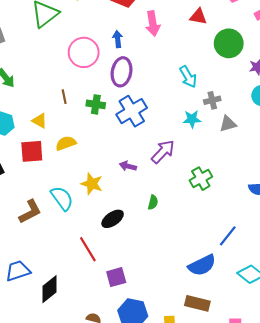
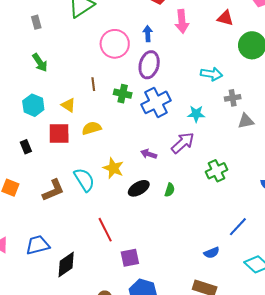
cyan arrow: (188, 77) -> (212, 74), turned -55
cyan star: (192, 119) -> (196, 114), moved
black ellipse: (113, 219) -> (139, 188), moved
blue semicircle: (202, 265) -> (212, 253), size x0.6

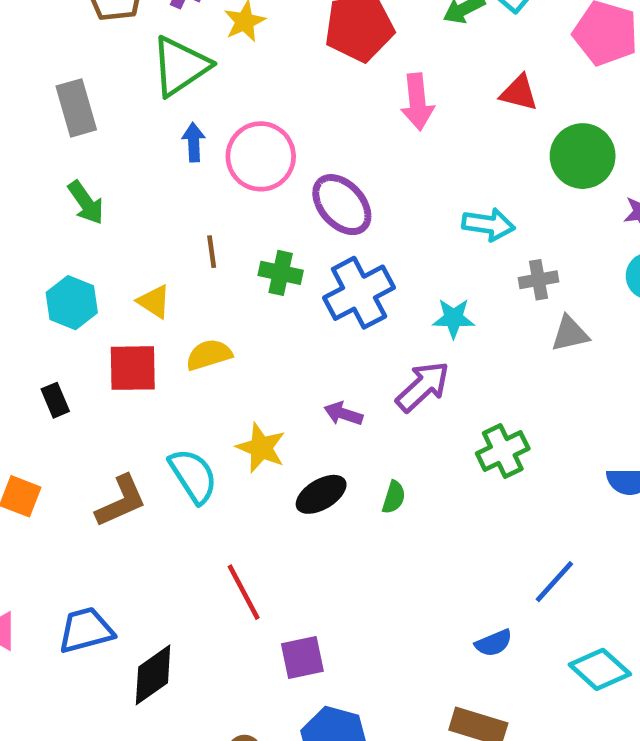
gray rectangle: (36, 22) -> (76, 108), size x1.6
blue arrow: (148, 34) -> (194, 142), moved
purple ellipse: (149, 65) -> (342, 205), turned -56

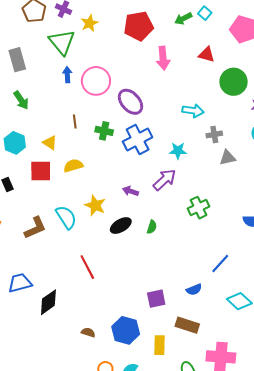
green triangle: (180, 66) -> (62, 42), turned -36
purple square: (302, 657) -> (156, 299), moved

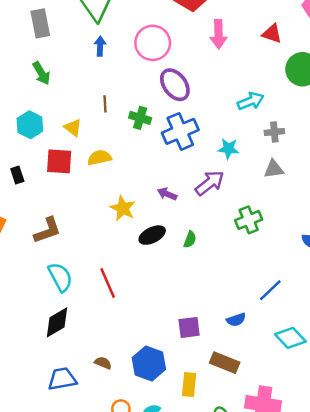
pink circle: (96, 81) -> (153, 43), moved
cyan arrow: (193, 111) -> (251, 101), turned -35
gray triangle: (228, 158) -> (274, 169), moved
cyan semicircle: (66, 217) -> (60, 277), moved
blue trapezoid: (20, 283) -> (62, 379), moved

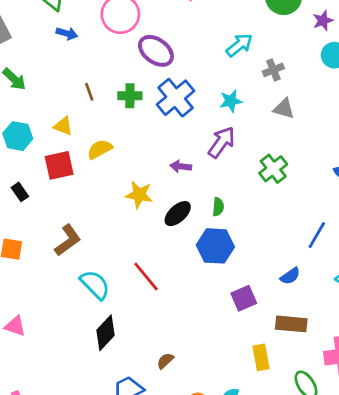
blue arrow: (100, 46) -> (67, 33), turned 120
gray triangle: (274, 169) -> (284, 109), turned 40
brown semicircle: (103, 363) -> (165, 361), turned -49
blue hexagon: (149, 364) -> (215, 246), moved

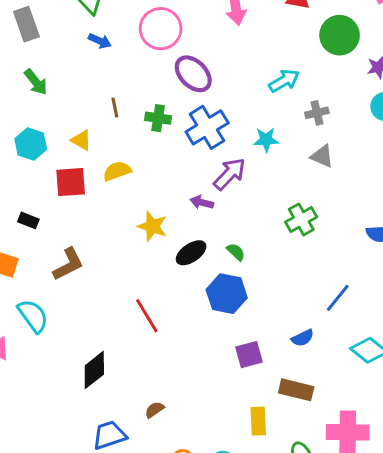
purple arrow: (222, 142) -> (230, 174), moved
black rectangle: (20, 192) -> (28, 220), moved, turned -42
green semicircle: (218, 207) -> (236, 252), turned -60
cyan semicircle: (95, 285) -> (33, 316), moved

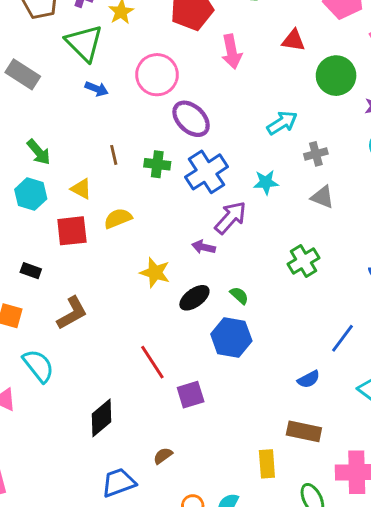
gray rectangle: (26, 24) -> (23, 74), turned -36
green arrow: (36, 82) -> (39, 152), moved
purple square: (249, 355) -> (191, 395), moved

